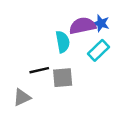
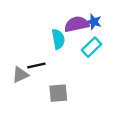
gray square: (63, 78) -> (58, 93), moved
gray triangle: (22, 97) -> (20, 75), moved

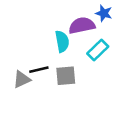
blue star: (94, 22) -> (104, 13), moved
gray square: (58, 93) -> (66, 76), moved

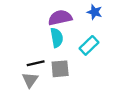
purple semicircle: (82, 25) -> (60, 18), moved
gray triangle: (22, 79) -> (30, 80), moved, turned -30

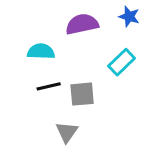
cyan semicircle: (57, 38) -> (41, 51), moved, turned -78
gray triangle: (30, 80) -> (67, 132), moved

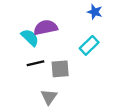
purple semicircle: (82, 24) -> (46, 28), moved
cyan semicircle: (41, 51) -> (30, 38), turned 42

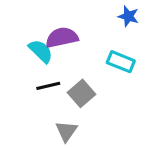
cyan rectangle: (89, 45) -> (121, 62), turned 66
gray square: (60, 69) -> (82, 93), turned -36

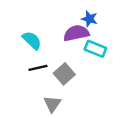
blue star: (128, 16) -> (89, 19), moved
purple semicircle: (62, 38) -> (76, 33), moved

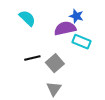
cyan semicircle: (32, 40) -> (27, 18), moved
gray triangle: (52, 104) -> (54, 89), moved

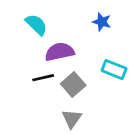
purple semicircle: (65, 28) -> (60, 52), moved
cyan rectangle: (81, 42) -> (114, 70), moved

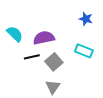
blue star: (102, 22) -> (86, 19), moved
cyan semicircle: (36, 25) -> (15, 34), moved

